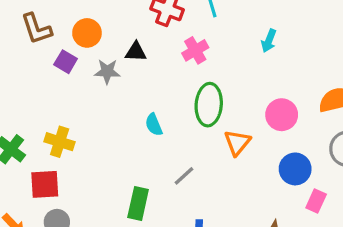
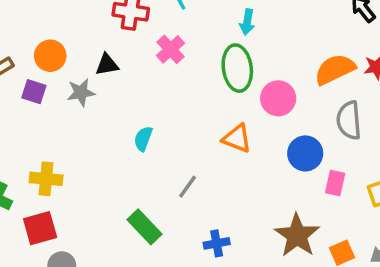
green ellipse: (209, 105) -> (237, 68), moved
cyan semicircle: (154, 125) -> (143, 139), turned 55
orange triangle: (237, 143) -> (237, 138), turned -36
green rectangle: (138, 203) -> (145, 227), turned -44

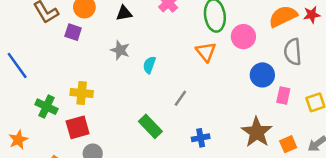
gray star: (81, 92) -> (120, 50), moved, turned 30
orange triangle: (237, 138) -> (206, 52), moved, turned 30

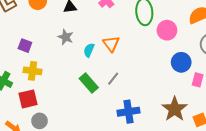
purple square: (73, 32) -> (25, 46), moved
orange triangle: (206, 52) -> (111, 44), moved
green rectangle: (150, 126) -> (89, 83), moved
blue cross: (201, 138) -> (128, 112), size x1.5

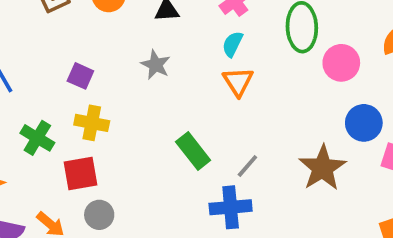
cyan semicircle: (89, 50) -> (232, 44), moved
gray line: (113, 79) -> (247, 166), moved
brown star: (175, 109) -> (323, 168), moved
blue cross: (128, 112) -> (231, 207), moved

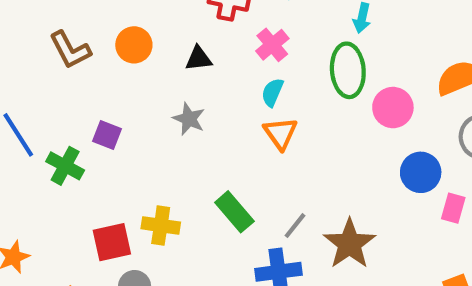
yellow cross: (92, 123) -> (161, 225), moved
green cross: (37, 138) -> (65, 166), moved
brown star: (323, 168) -> (350, 244), moved

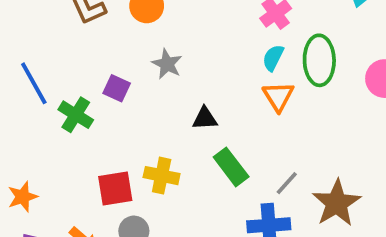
black triangle: (199, 59) -> (205, 118), moved
green ellipse: (348, 70) -> (319, 60), moved
gray star: (189, 119) -> (167, 64), moved

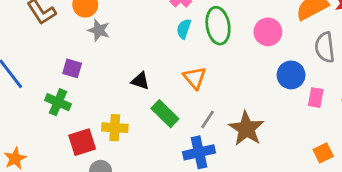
gray star: (167, 64) -> (99, 30), moved
orange triangle: (278, 96) -> (195, 78), moved
green cross: (76, 115) -> (58, 102), moved
black triangle: (205, 118) -> (140, 81), turned 30

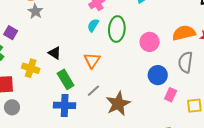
yellow cross: (115, 128) -> (31, 68), moved
blue cross: (199, 152) -> (65, 105), moved

